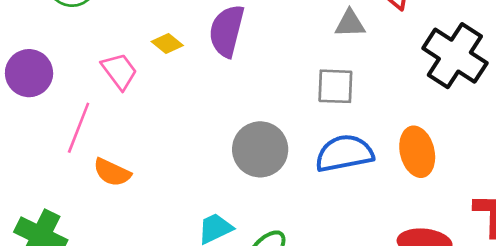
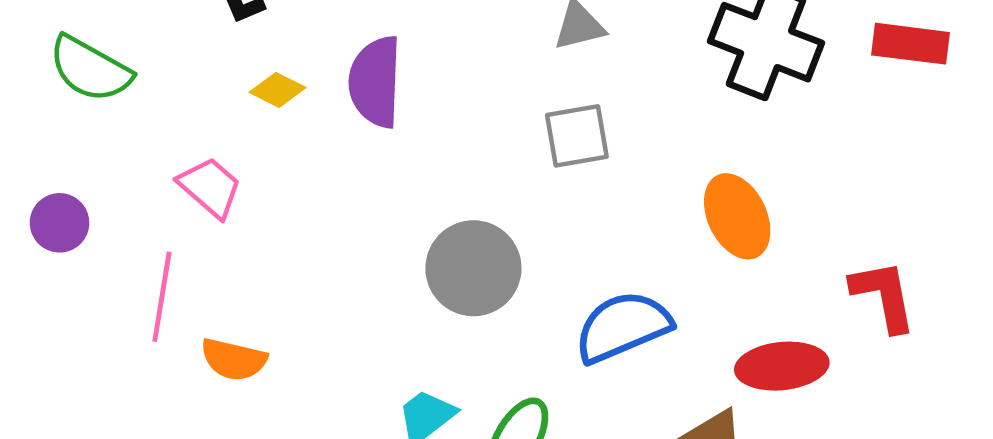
yellow diamond: (167, 44) -> (277, 90), moved
purple circle: (29, 73) -> (60, 223), size x0.7
blue semicircle: (344, 153) -> (623, 327), moved

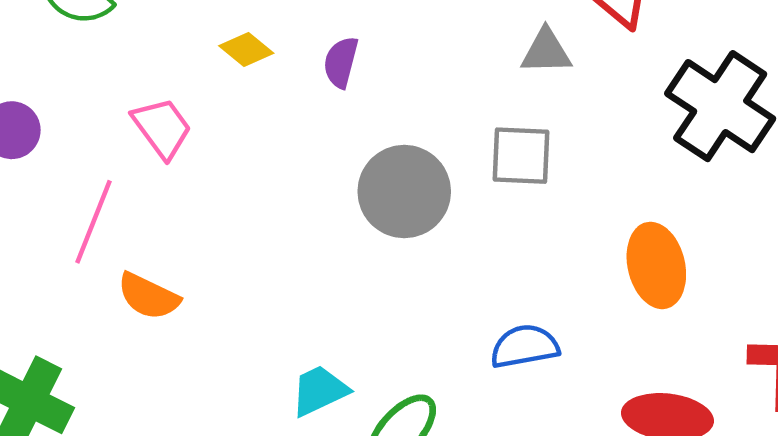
purple semicircle: (375, 82) -> (341, 62), size x0.6
gray circle: (473, 268) -> (404, 192), moved
blue semicircle: (623, 327) -> (525, 346), size x0.7

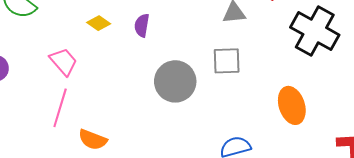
pink line: (93, 222) -> (60, 108), moved
orange semicircle: (148, 296) -> (93, 140), moved

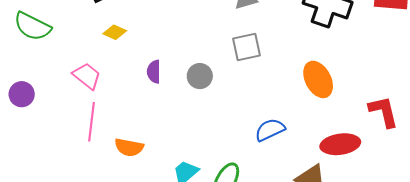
purple semicircle: (142, 25) -> (154, 72), moved
gray circle: (175, 81) -> (200, 76), size x0.6

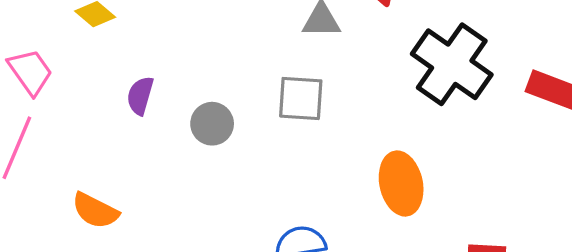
orange semicircle: (129, 147) -> (95, 211), moved

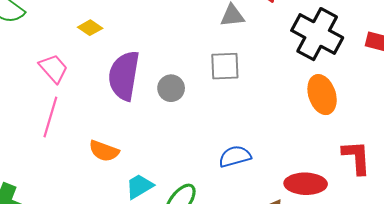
purple semicircle: (140, 96) -> (124, 76), size x2.0
orange ellipse: (401, 183) -> (322, 95), moved

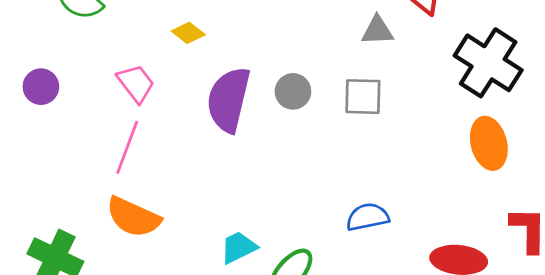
gray circle: (171, 88) -> (293, 91), moved
orange semicircle: (104, 151) -> (133, 217), moved, size x1.4

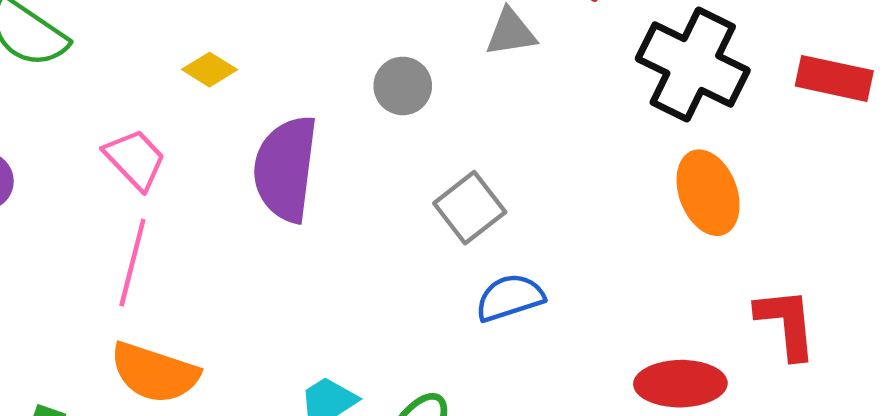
gray circle: (293, 91) -> (403, 86), moved
gray square: (363, 97) -> (470, 208), moved, turned -33
blue semicircle: (368, 217) -> (510, 298), moved

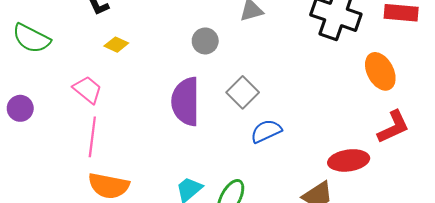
purple semicircle: (286, 169) -> (186, 102), moved
orange ellipse: (708, 193) -> (380, 71), moved
red L-shape: (786, 323) -> (393, 127), turned 78

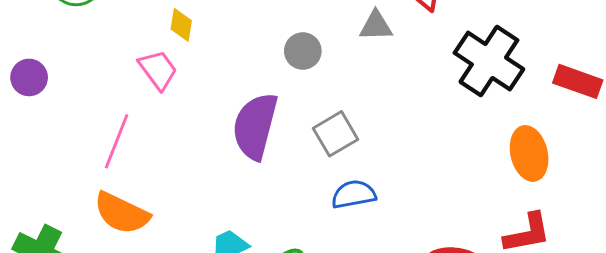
yellow diamond: (116, 45) -> (181, 25), turned 60
pink trapezoid: (88, 90) -> (158, 70), moved

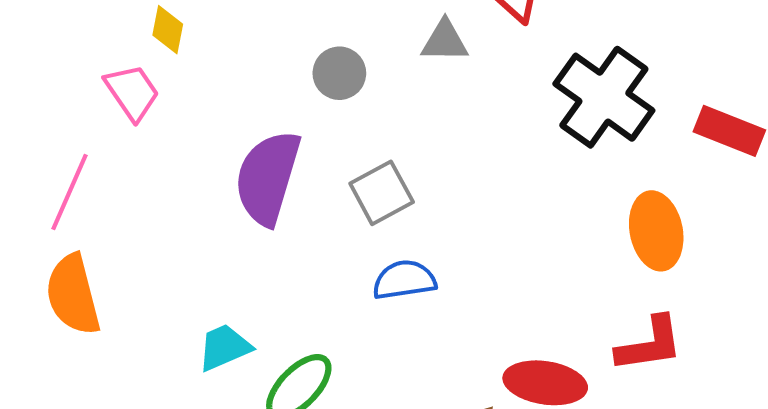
orange semicircle: (122, 213) -> (73, 295), turned 48

